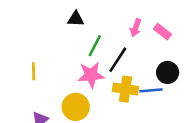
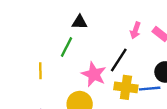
green line: (95, 46) -> (67, 47), moved
pink star: (91, 75) -> (94, 74), turned 30

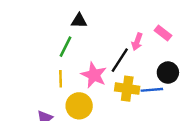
pink arrow: (135, 30) -> (137, 42), moved
yellow line: (40, 71) -> (61, 79), moved

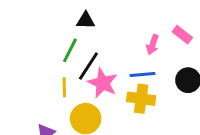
black line: (120, 60) -> (88, 66), moved
blue line: (152, 90) -> (143, 74), moved

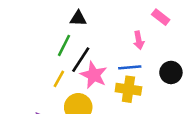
pink rectangle: (182, 35) -> (161, 17), moved
pink arrow: (152, 45) -> (139, 40), turned -30
yellow line: (64, 87) -> (59, 79), turned 30

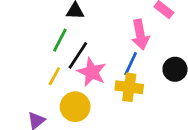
pink arrow: (139, 40) -> (140, 35), size x1.5
blue line: (130, 67) -> (131, 64), turned -60

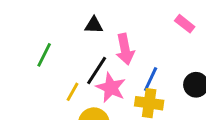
pink arrow: (140, 35) -> (125, 49), moved
green line: (60, 40) -> (44, 55), moved

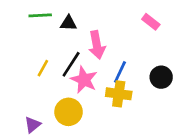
green line: (44, 55) -> (40, 15), moved, turned 60
yellow line: (73, 92) -> (43, 68), moved

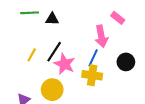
pink arrow: (97, 45) -> (101, 36), moved

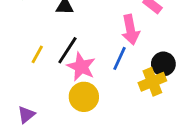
yellow cross: (92, 75) -> (152, 82), moved, turned -30
yellow circle: (52, 90) -> (84, 97), moved

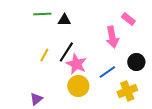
blue line: (120, 58) -> (107, 72), moved, turned 30
yellow cross: (152, 82) -> (127, 91), moved

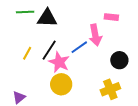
pink rectangle: (128, 19) -> (111, 17), turned -32
black triangle: (64, 20) -> (47, 18), size x1.5
blue line: (107, 72) -> (79, 47), moved

